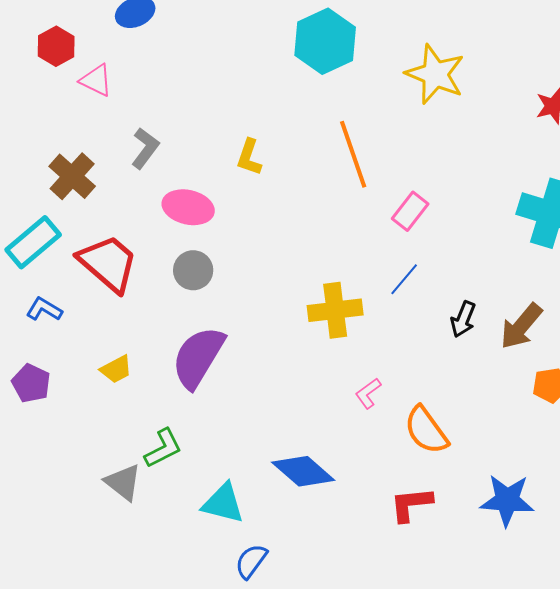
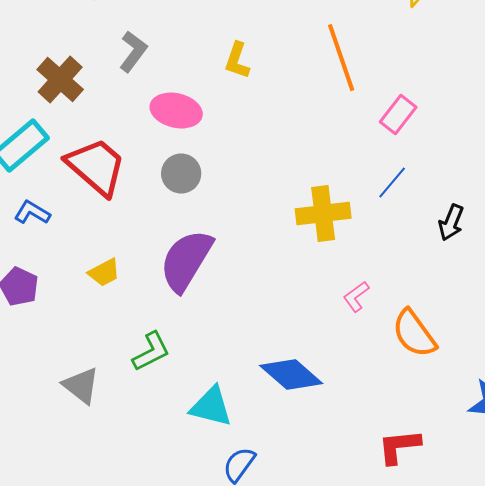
gray triangle: (123, 482) -> (81, 386), moved
red L-shape: (411, 504) -> (399, 447), moved

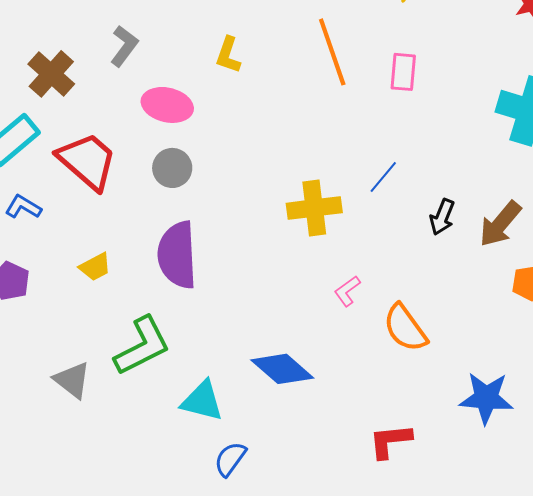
pink rectangle: (398, 115) -> (403, 72), moved, turned -33
purple semicircle: (186, 261) -> (177, 255), turned -34
green L-shape: (151, 352) -> (142, 346), size x1.5

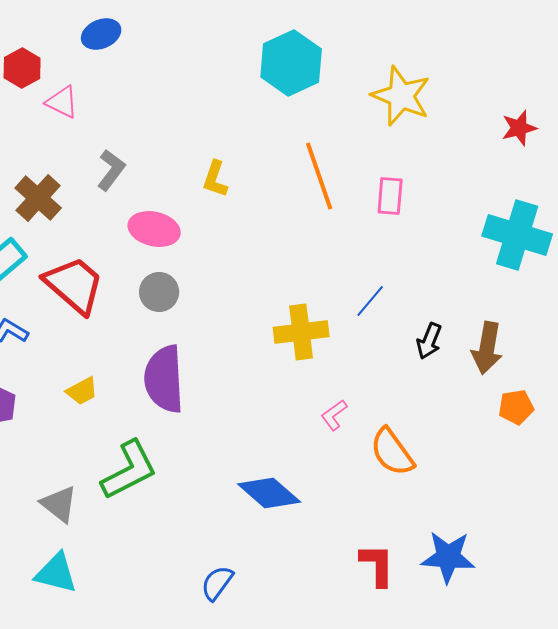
brown arrow: (500, 224) -> (487, 348), turned -30
blue star: (486, 398) -> (448, 557), moved
cyan triangle: (202, 401) -> (56, 573), moved
red L-shape: (390, 441) -> (377, 565), turned 96

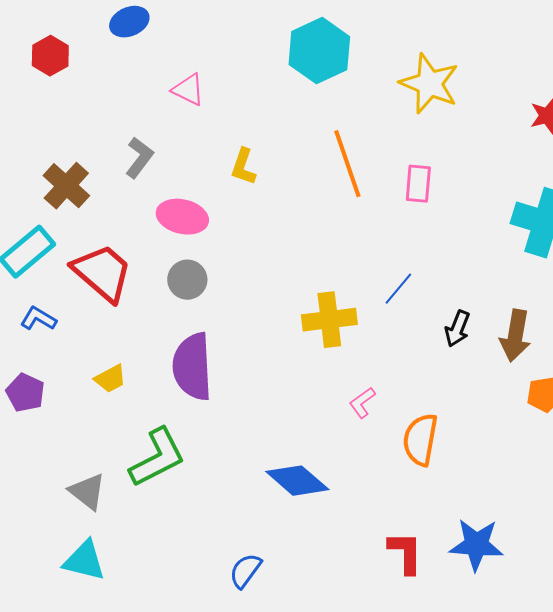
pink triangle: (62, 102) -> (188, 90), moved
orange semicircle: (392, 452) -> (420, 440), turned 46

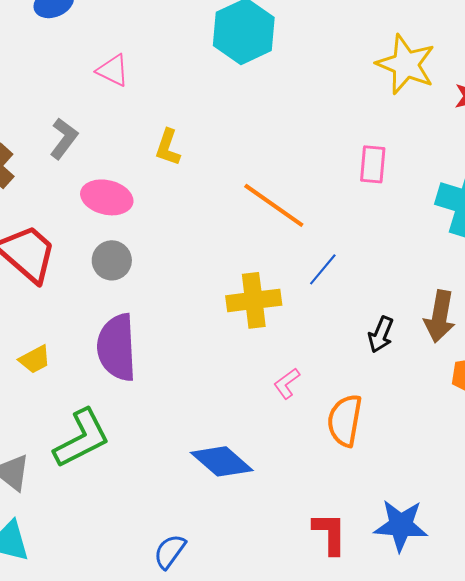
yellow star: (429, 84) -> (406, 64), moved
orange line: (347, 164) -> (274, 205), moved, turned -36
pink rectangle: (418, 184) -> (373, 164), moved
black arrow: (457, 329) -> (381, 334), moved

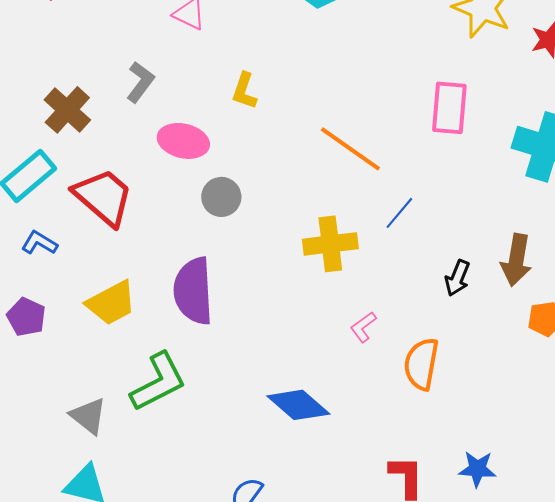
pink rectangle: (373, 164) -> (449, 108), size x1.4
gray circle: (112, 260) -> (221, 197), moved
yellow trapezoid: (35, 359) -> (111, 303), size x1.6
blue star: (401, 525) -> (477, 469), size x0.7

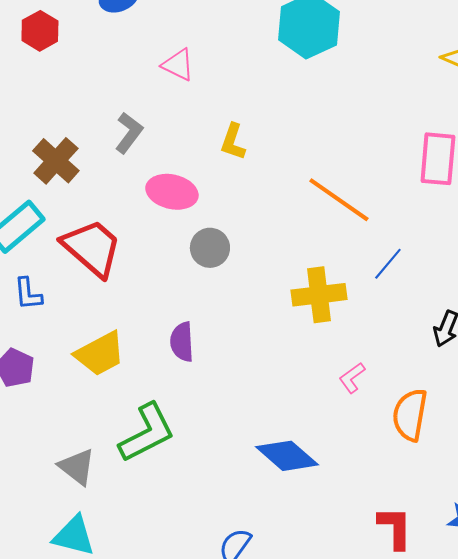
blue L-shape: (39, 243) -> (28, 294), turned -126
purple semicircle: (193, 291) -> (182, 342), size x0.6

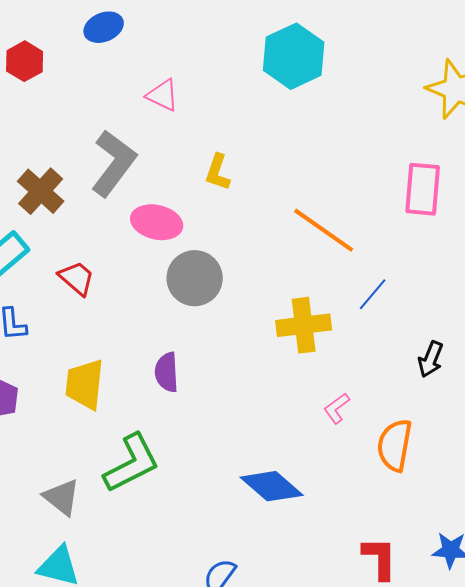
gray L-shape: (129, 133) -> (114, 163), size x1.6
red trapezoid: (92, 248) -> (77, 278), size x0.6
gray circle: (210, 248) -> (195, 278), size x1.4
yellow trapezoid: (100, 354) -> (85, 384), turned 124

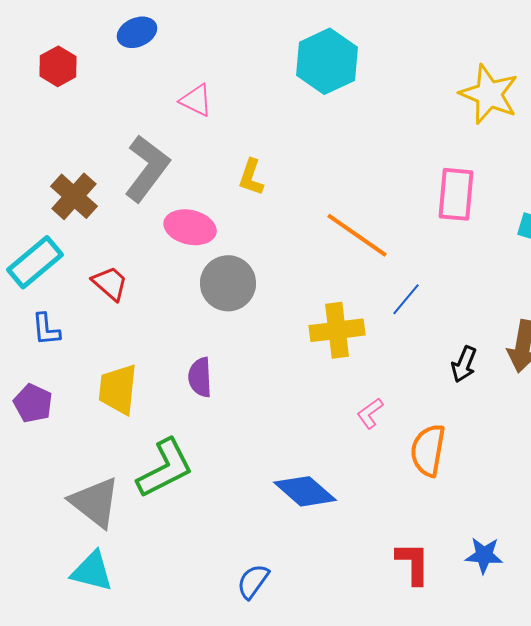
gray triangle: (62, 497) -> (95, 502), size x1.4

